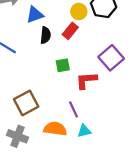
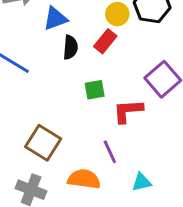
brown square: (26, 103) -> (43, 143), turned -30
cyan triangle: (84, 131) -> (142, 182), moved

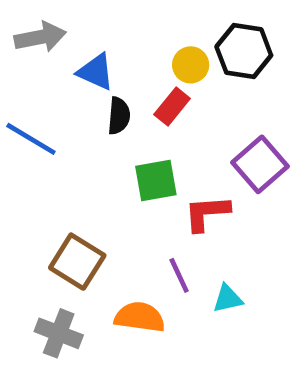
blue triangle: (55, 19) -> (96, 72), turned 44
green square: (95, 90) -> (156, 181), size x1.4
cyan triangle: (142, 182) -> (228, 299), moved

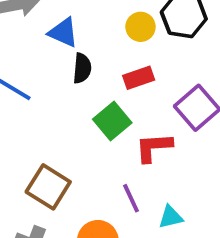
red rectangle: (172, 107) -> (139, 78), moved, turned 32
green square: (156, 181) -> (112, 121), turned -30

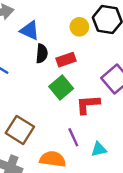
red rectangle: (139, 78) -> (66, 60), moved

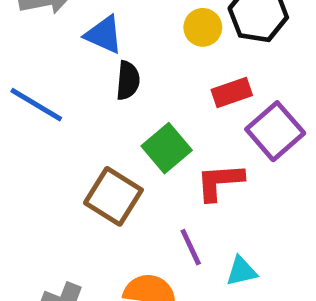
red rectangle: (66, 60) -> (232, 93), moved
brown square: (20, 130) -> (113, 196), moved

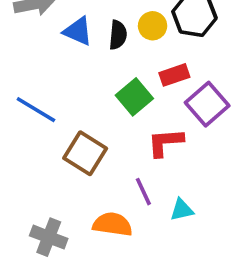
black semicircle: (128, 80) -> (118, 35), moved
blue line: (36, 105) -> (36, 110), moved
green square: (167, 148) -> (134, 97), moved

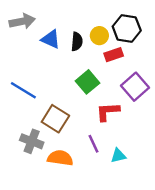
red rectangle: (174, 75) -> (114, 55), moved
orange semicircle: (112, 224) -> (60, 158), moved
gray cross: (49, 237) -> (32, 141), moved

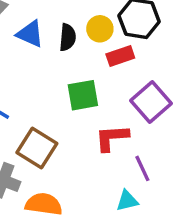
green square: (88, 82) -> (83, 95), turned 30
purple line: (93, 144) -> (142, 168), moved

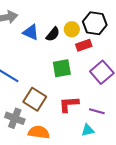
black semicircle: (68, 37) -> (53, 34), turned 35
red L-shape: (112, 138) -> (69, 104), moved
purple line: (142, 168) -> (97, 111), turned -49

